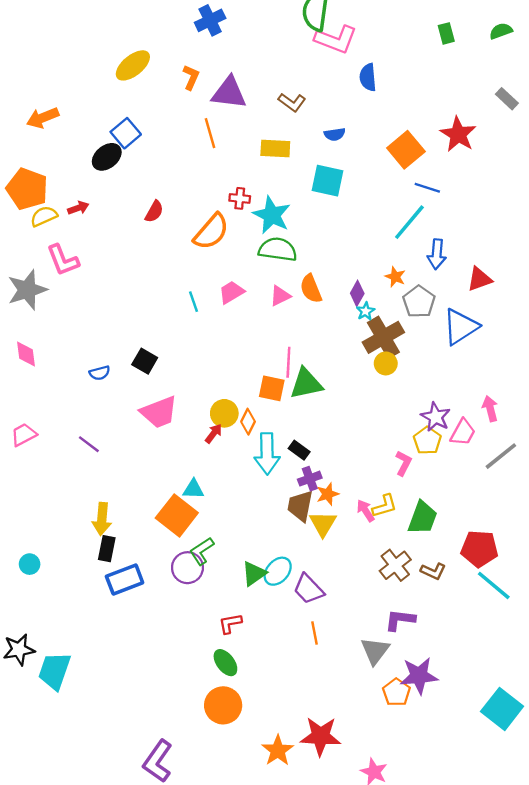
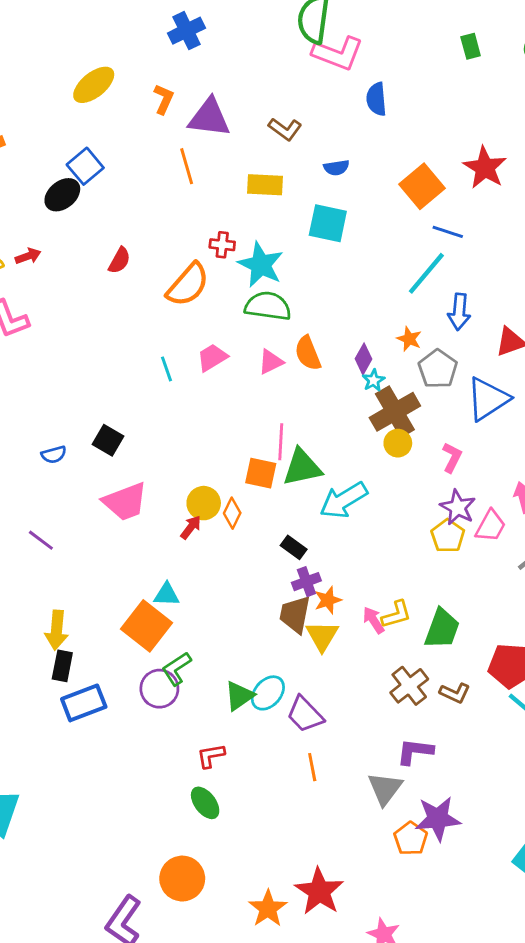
cyan arrow: (267, 454) -> (344, 500), moved, turned 60
pink L-shape: (404, 463) -> (452, 457), moved
orange circle: (223, 705) -> (182, 879), moved
red star: (320, 736) -> (319, 891), turned 30

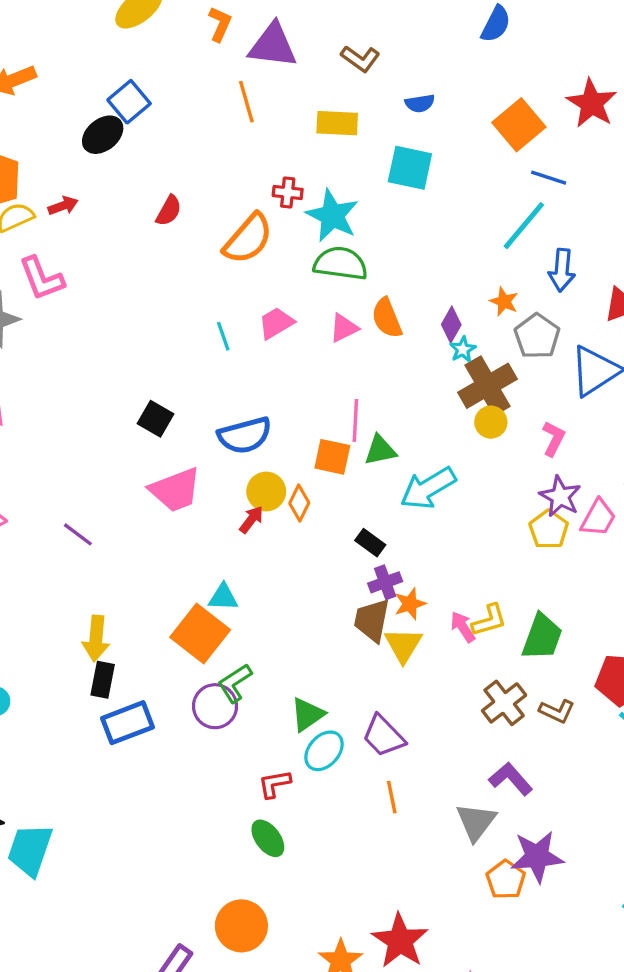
blue semicircle: (376, 99) -> (496, 24), moved, turned -148
blue semicircle: (54, 455) -> (245, 435), moved, size x1.8
green triangle: (302, 467) -> (380, 450), size x0.7
cyan ellipse: (268, 693) -> (324, 751), moved
purple L-shape: (415, 751) -> (511, 779), turned 42

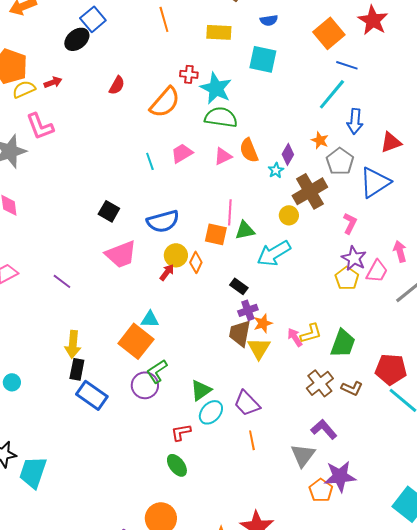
cyan star: (463, 349) -> (276, 170), moved
yellow circle: (491, 422) -> (289, 215), moved
blue rectangle: (127, 723) -> (92, 395), turned 56

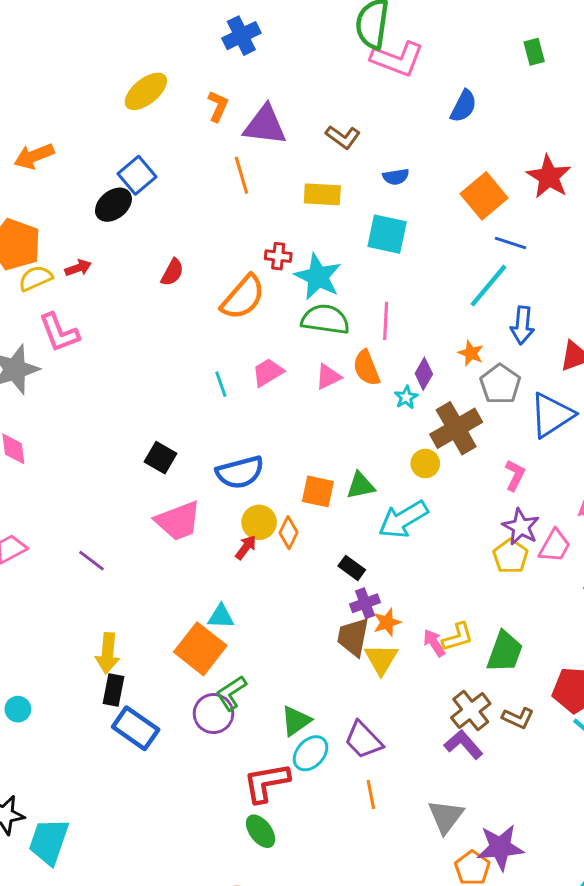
pink line: (230, 212) -> (386, 321), moved
purple L-shape: (324, 429) -> (463, 744), moved
red L-shape: (181, 432) -> (266, 783), size x1.6

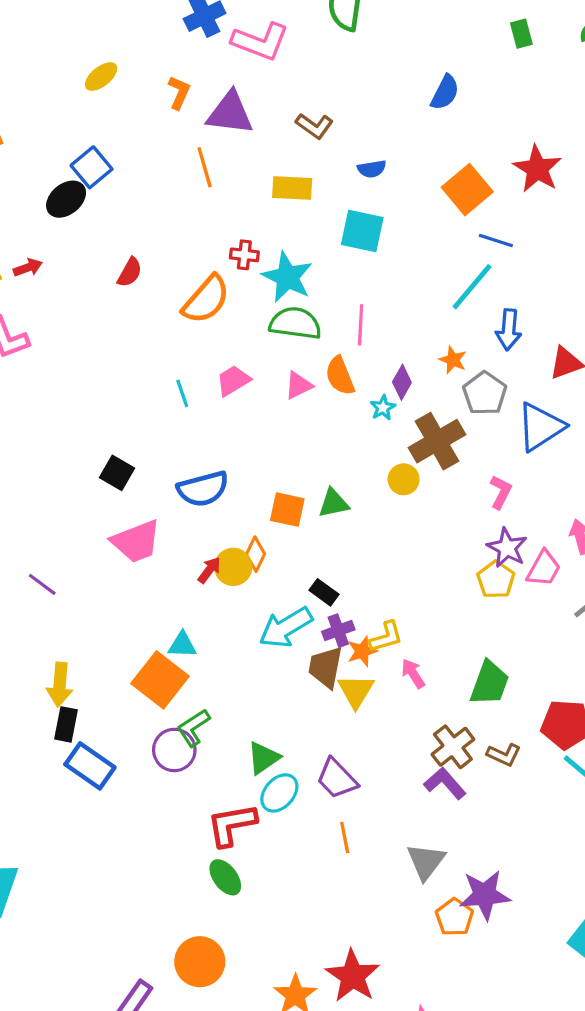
pink L-shape: (397, 59) -> (260, 42), moved
yellow ellipse: (146, 91) -> (101, 77), size x0.7
cyan arrow: (403, 519) -> (286, 627), moved
yellow circle: (259, 522) -> (233, 567), moved
yellow L-shape: (458, 637) -> (386, 637), moved

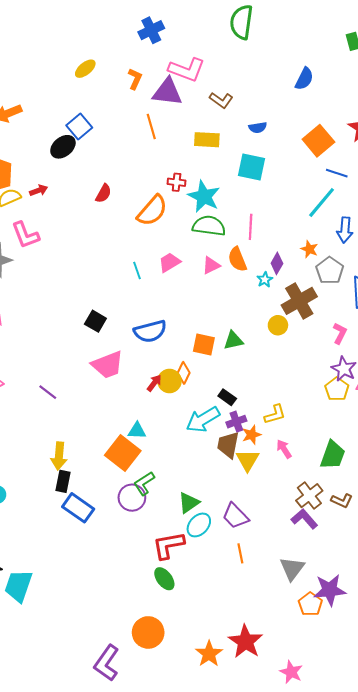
pink L-shape: (260, 42) -> (187, 70), moved
yellow L-shape: (386, 637) -> (275, 414), moved

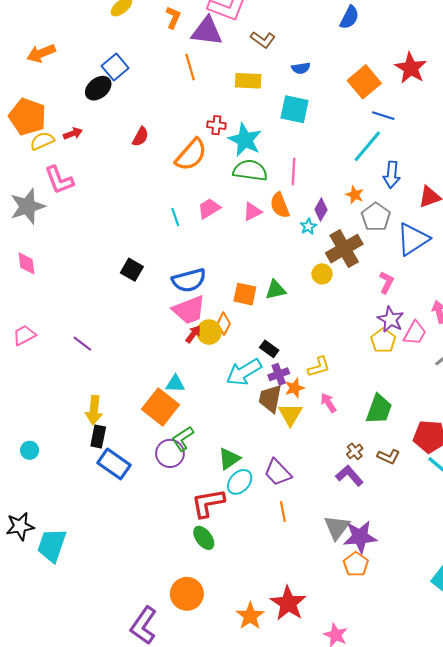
pink trapezoid: (108, 365) -> (189, 310), moved
brown cross: (309, 496) -> (355, 451), size x0.6
purple star: (330, 590) -> (360, 537), moved

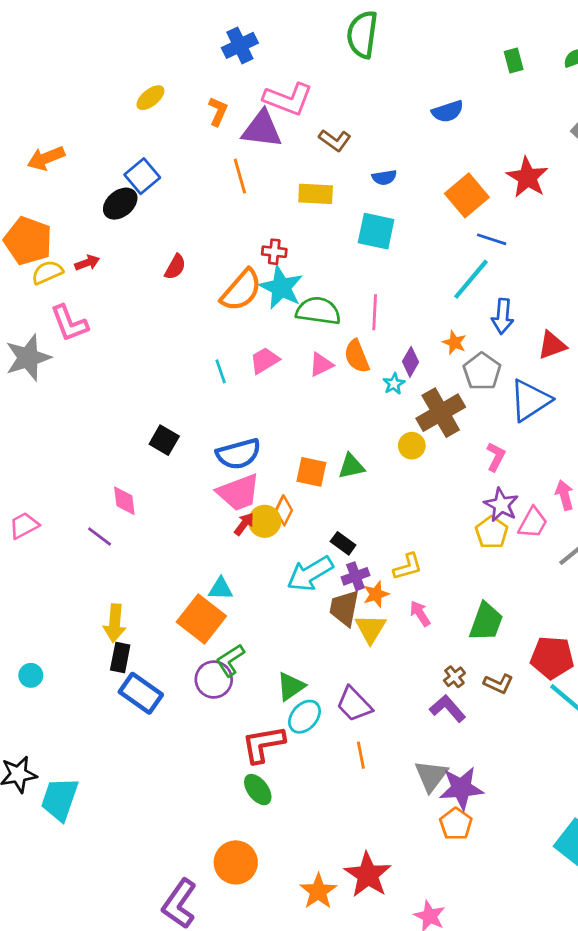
blue semicircle: (349, 17) -> (448, 111), turned 45
cyan star: (245, 140) -> (281, 287), moved
pink diamond: (26, 263) -> (124, 501), moved

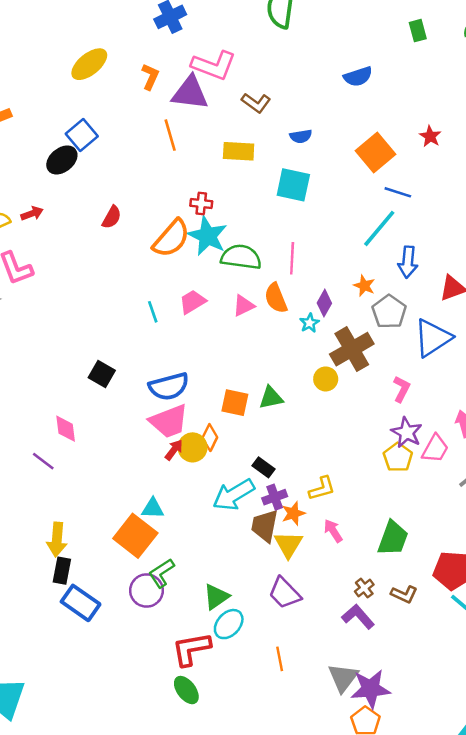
yellow ellipse: (150, 98) -> (89, 64), size x1.4
red star: (527, 177) -> (430, 136), size x0.6
purple trapezoid: (354, 704) -> (285, 593), moved

